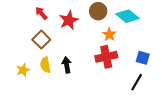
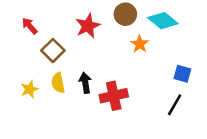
red arrow: (41, 13) -> (30, 26), moved
red cross: (106, 57) -> (114, 96), moved

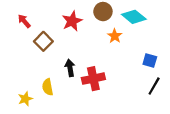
yellow semicircle: (58, 83) -> (48, 87), moved
yellow star: (30, 89) -> (25, 99), moved
black line: (175, 105) -> (154, 86), moved

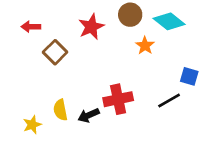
red arrow: (24, 21) -> (31, 27), turned -48
black arrow: (70, 68) -> (89, 115), moved, turned -105
black line: (154, 86) -> (169, 101), moved, turned 30

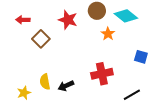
red star: (91, 27) -> (68, 20), turned -30
red cross: (118, 99) -> (102, 74), moved
black line: (169, 101) -> (132, 95), moved

